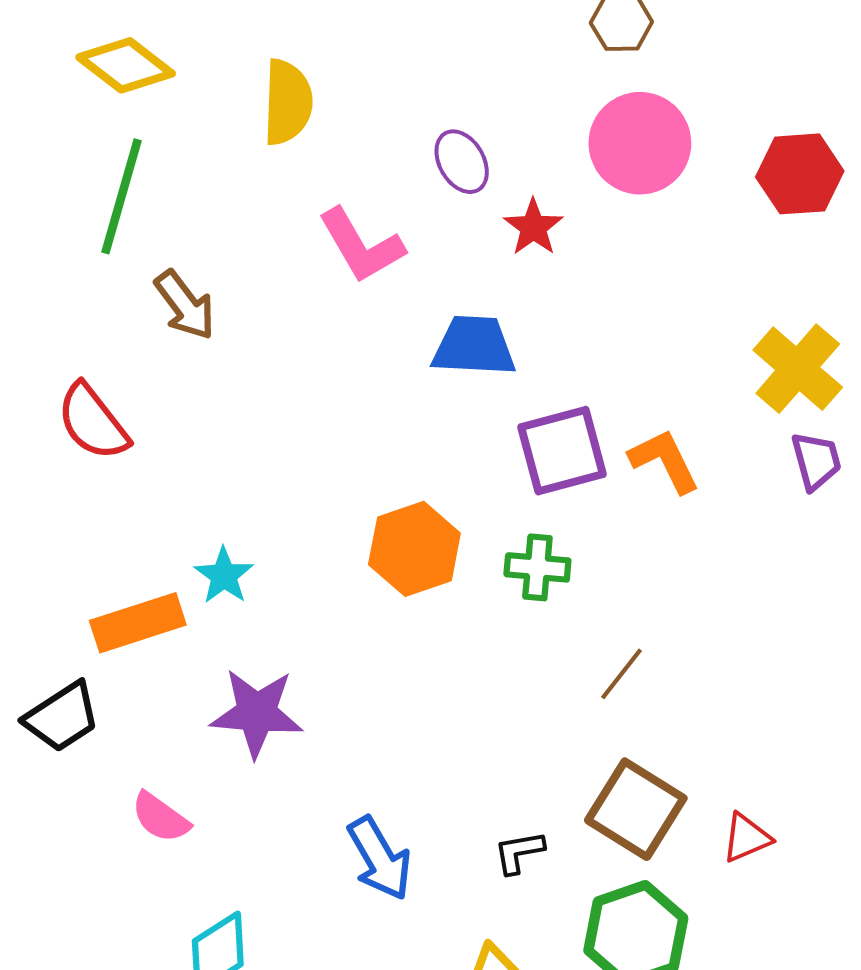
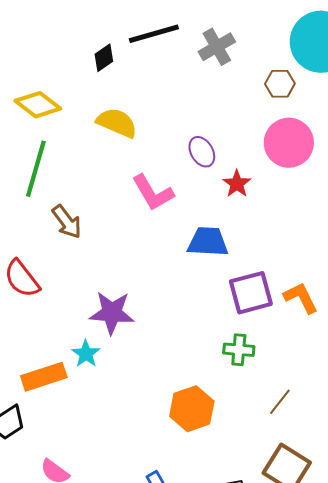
yellow semicircle: (287, 102) -> (117, 123), turned -69
orange hexagon: (414, 549) -> (192, 409), moved
purple star: (257, 713) -> (112, 313), moved

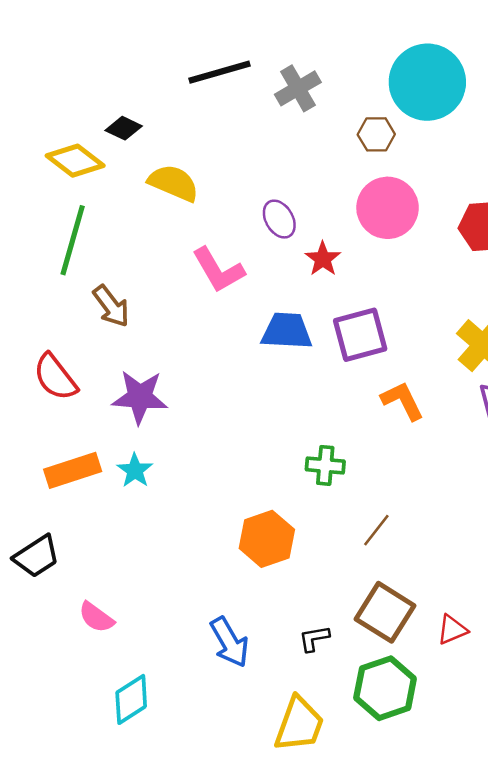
black diamond: (104, 58) -> (124, 128), moved, turned 60
purple square: (251, 293) -> (360, 335), moved
purple star: (112, 313) -> (140, 397), moved
orange rectangle: (44, 377) -> (73, 470), moved

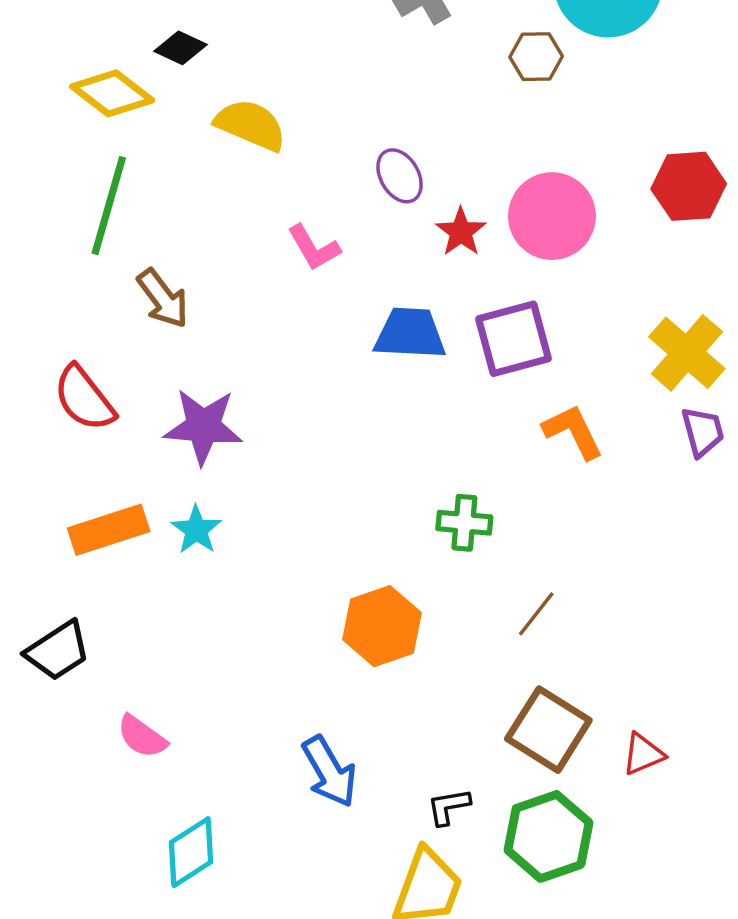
pink circle: (388, 208) -> (552, 216), moved
pink L-shape: (218, 270) -> (314, 248), size x0.7
black L-shape: (314, 638) -> (449, 807), moved

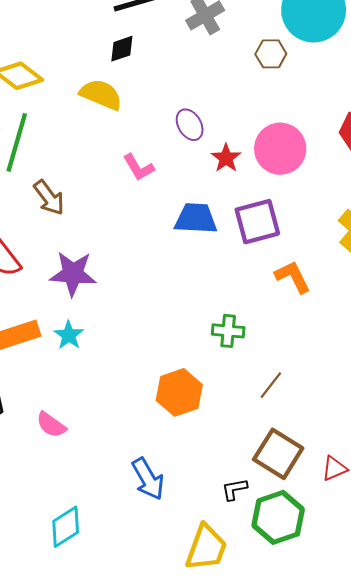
black diamond: (180, 48) -> (122, 49), moved, turned -44
pink semicircle: (142, 737) -> (51, 425), moved
black L-shape: (449, 807) -> (234, 489), moved

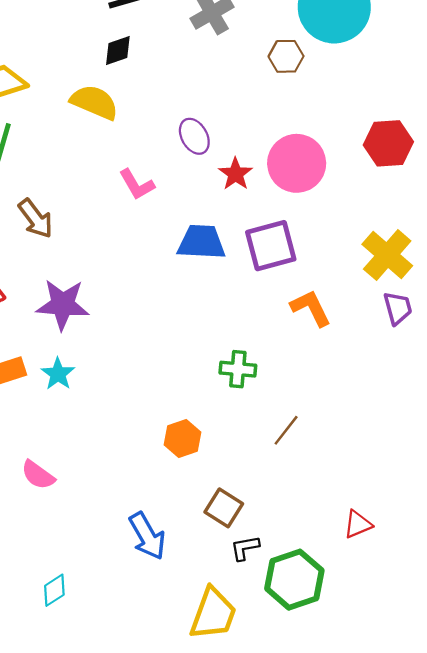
orange hexagon: (179, 392) -> (183, 439), size x0.7
brown square: (278, 454) -> (224, 508), moved, size x0.7
cyan diamond: (66, 527) -> (54, 590), size x0.7

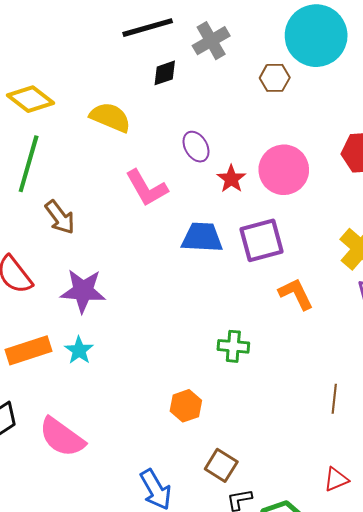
black diamond: (118, 50) -> (165, 73), moved
pink L-shape: (137, 185) -> (147, 188), size x1.4
brown line: (286, 430) -> (334, 399), moved, turned -32
pink semicircle: (38, 475) -> (62, 437), size x1.6

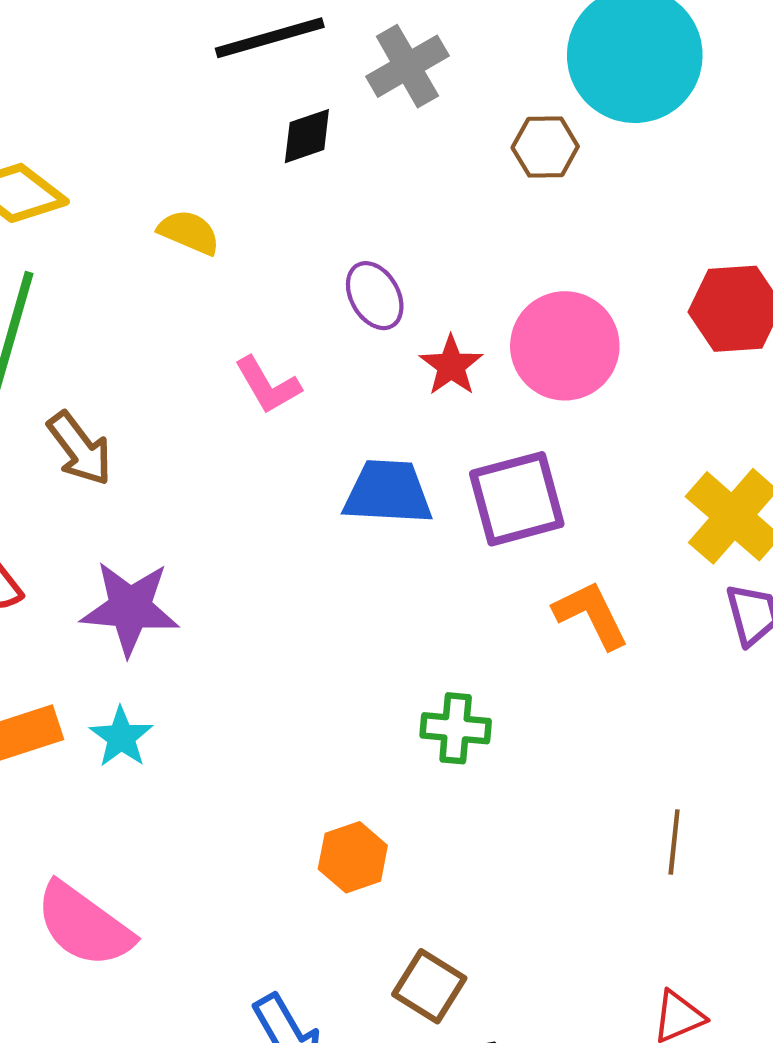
yellow semicircle: (110, 117) -> (189, 232), size x0.7
pink L-shape: (147, 188) -> (268, 385), size x0.7

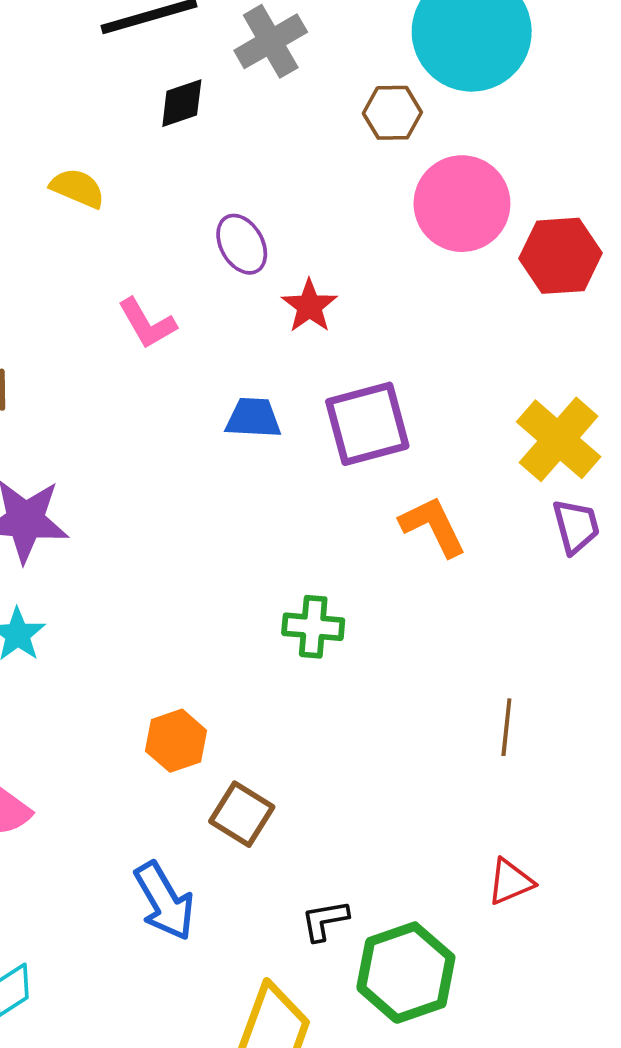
pink circle: (565, 346) -> (462, 204), moved
blue trapezoid: (388, 492) -> (253, 418), size x0.7
orange hexagon: (353, 857) -> (176, 741), moved
brown square: (429, 986) -> (242, 814), moved

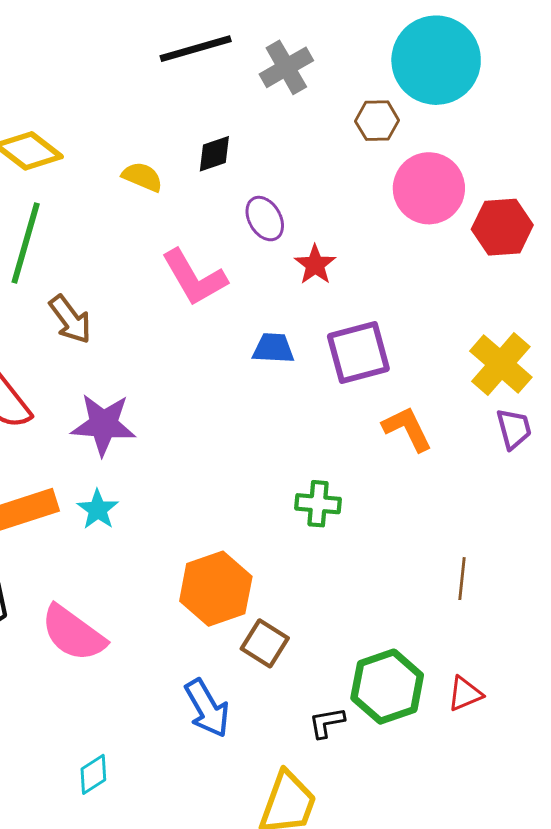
black diamond: (182, 103) -> (214, 154), moved
pink L-shape: (147, 323) -> (194, 278), size x1.5
orange hexagon: (176, 741) -> (216, 589), size x1.6
green hexagon: (406, 973) -> (387, 687), moved

